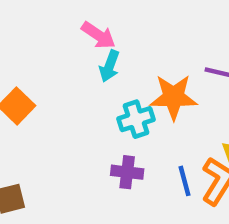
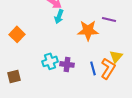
cyan cross: (136, 119) -> (50, 61), moved

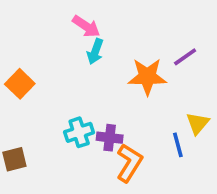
purple line: (109, 19) -> (185, 57), turned -48
blue line: (93, 68) -> (178, 145), moved
orange L-shape: (108, 68) -> (129, 163), moved

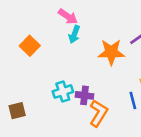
orange square: (20, 84) -> (30, 46), moved

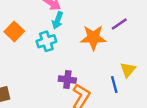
cyan cross: (63, 92) -> (46, 41), moved

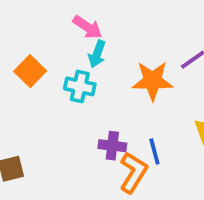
cyan cross: (46, 41) -> (80, 86), turned 30
blue line: (114, 85) -> (154, 151), moved

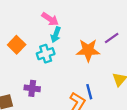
cyan cross: (80, 86) -> (46, 54), turned -30
purple cross: (112, 146) -> (32, 88), moved

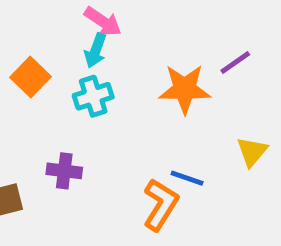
cyan arrow: (56, 35) -> (96, 50), moved
blue line: (89, 92) -> (187, 178), turned -56

